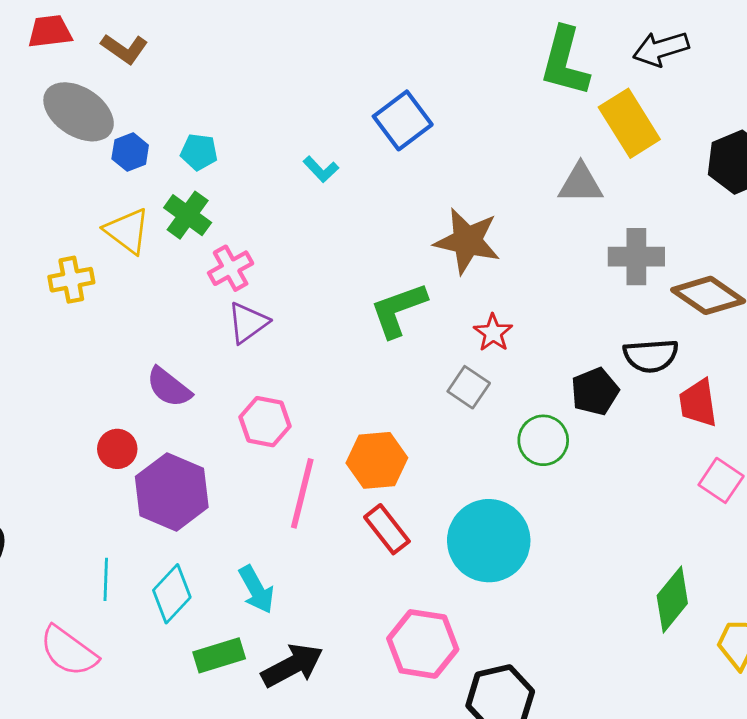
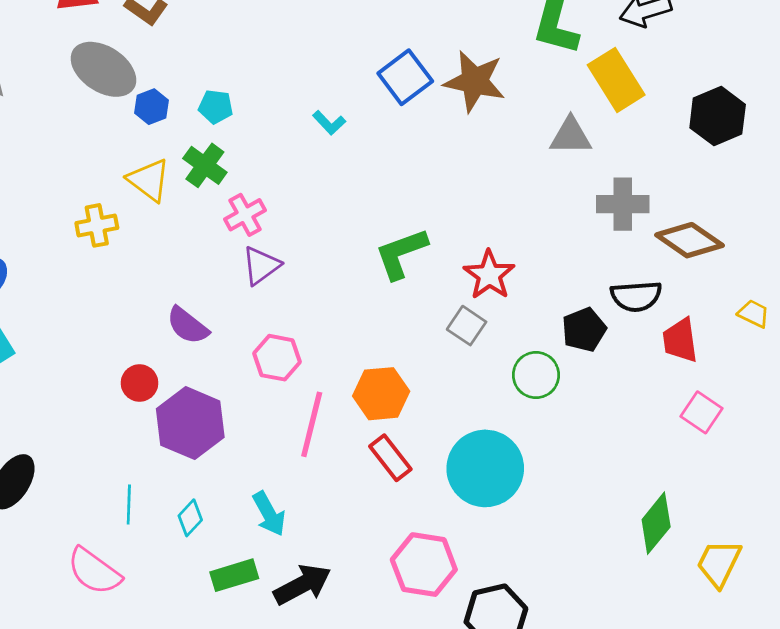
brown star: (467, 241) -> (475, 81), moved
red star: (493, 333) -> (489, 275), size x1.4
cyan diamond: (172, 594) -> (190, 518), size x0.7

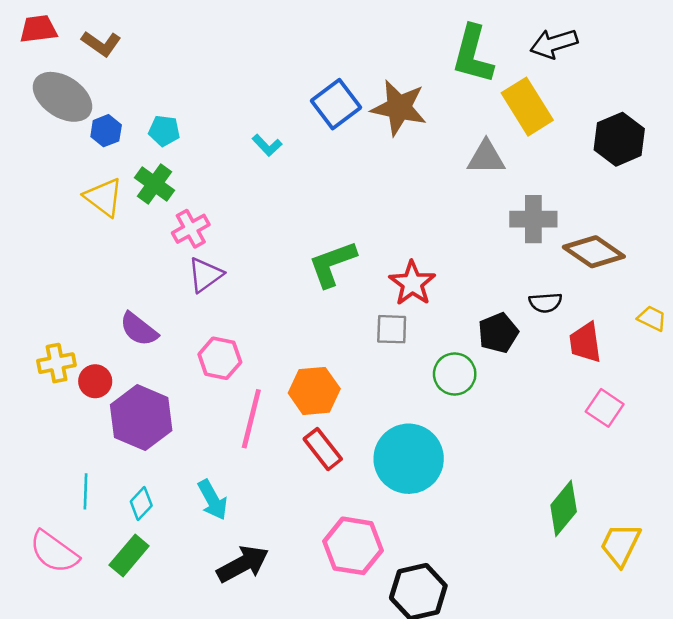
yellow cross: (97, 225) -> (56, 363), moved
black semicircle: (636, 296) -> (545, 303), size x0.7
gray square: (467, 326) -> (392, 329), turned -32
green rectangle: (234, 575) -> (129, 556), moved, turned -33

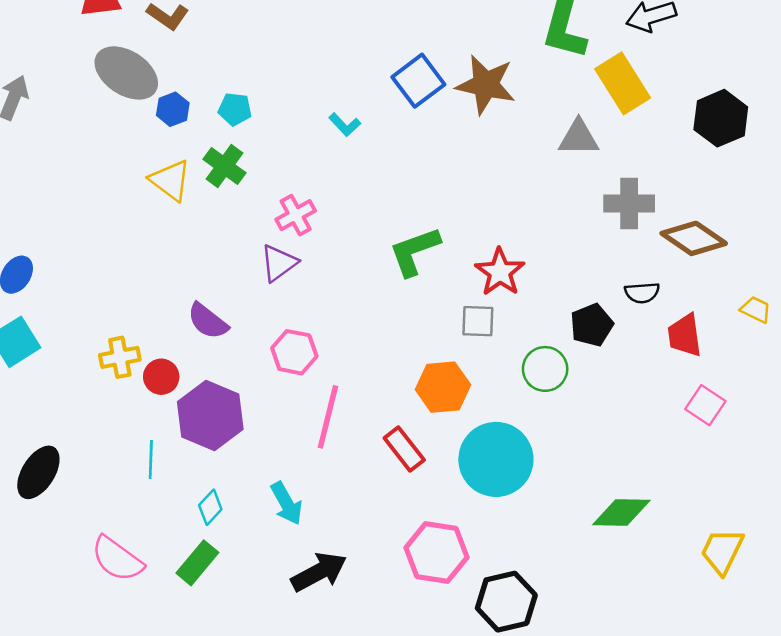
pink cross: (191, 229) -> (296, 215), moved
orange hexagon: (314, 391) -> (443, 387), moved
cyan line: (85, 491) -> (151, 459), moved
green diamond: (564, 508) -> (621, 512), moved, turned 52

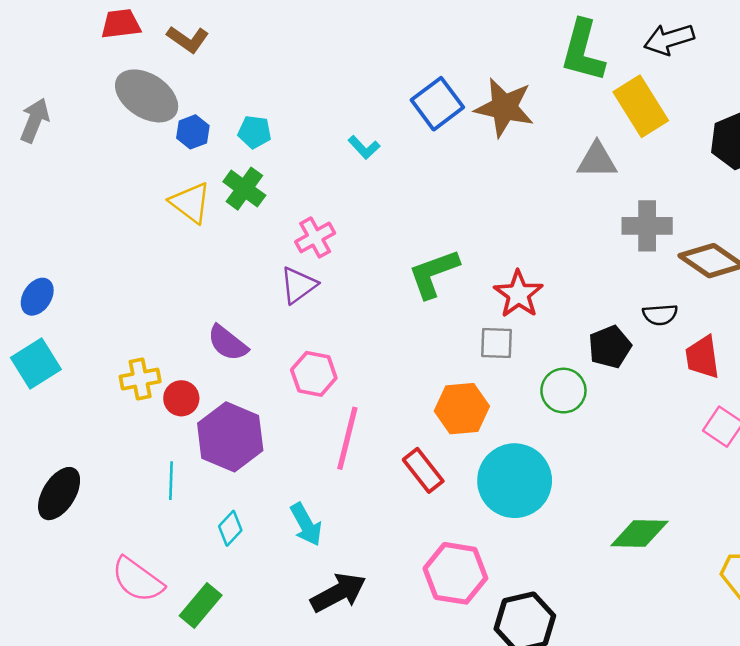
green rectangle: (197, 563) -> (201, 605), moved

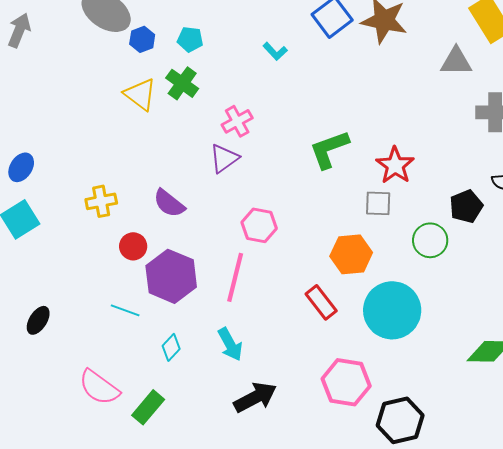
pink hexagon: (314, 374) -> (259, 225), moved
yellow cross: (140, 379) -> (101, 201), moved
pink line: (347, 438) -> (235, 277), moved
cyan line: (171, 481) -> (125, 310), turned -72
black ellipse: (59, 494) -> (38, 320), size x0.7

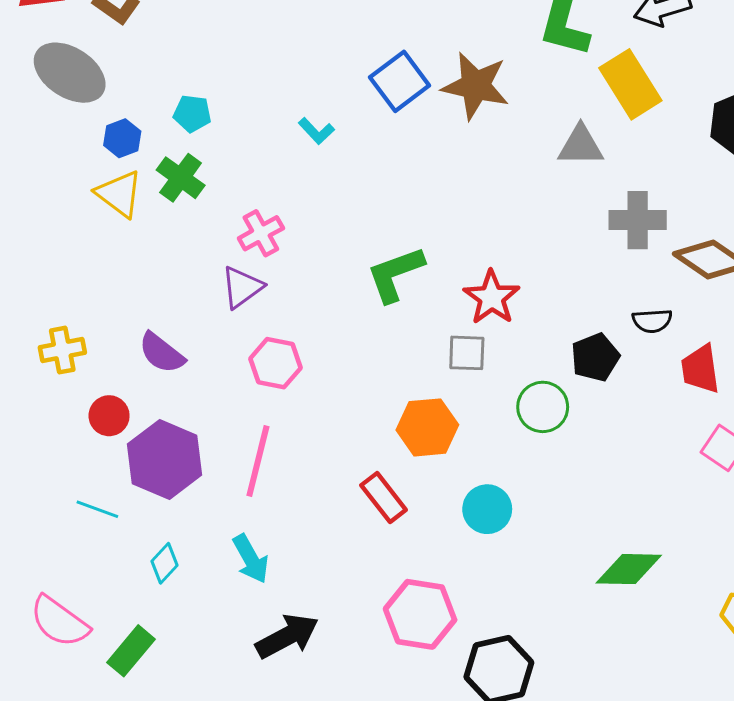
blue hexagon: (142, 39) -> (122, 138), moved
pink hexagon: (259, 225) -> (275, 363), moved
cyan circle: (392, 310) -> (487, 509), size x0.6

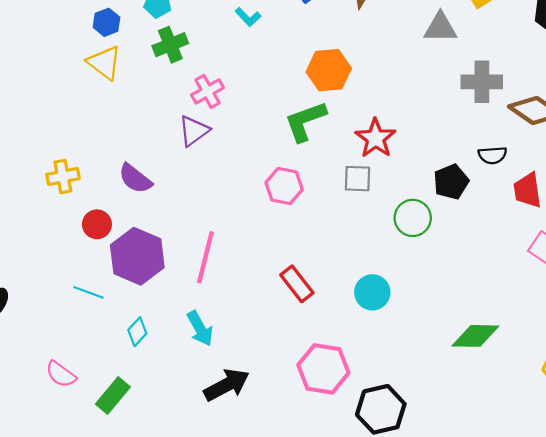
green cross: (181, 178) -> (170, 45), moved, turned 32
pink hexagon: (275, 363) -> (284, 186), moved
orange hexagon: (427, 427) -> (329, 70), moved
pink semicircle: (59, 622) -> (61, 374), size x0.7

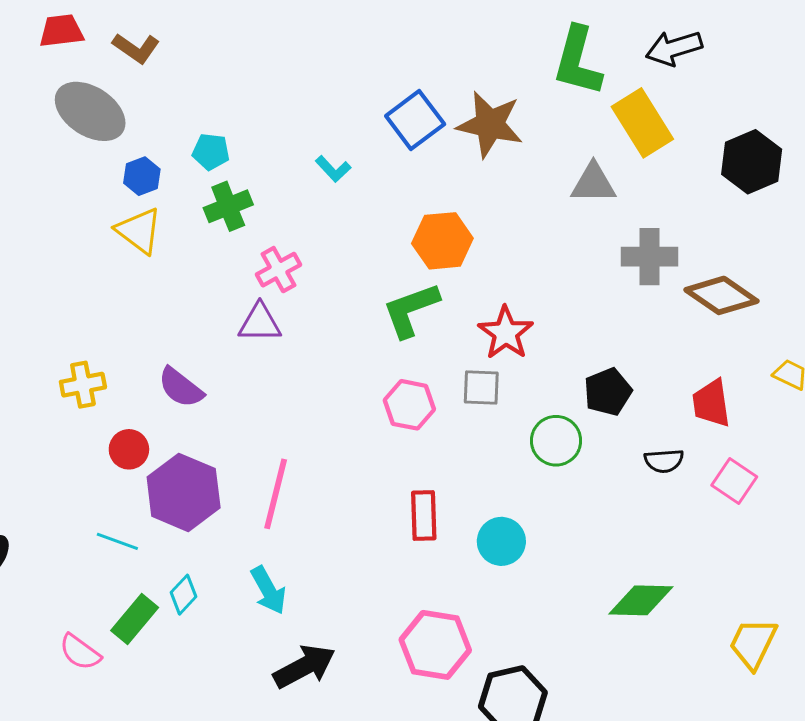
purple triangle: (194, 131) -> (260, 323), turned 36
black semicircle: (492, 155) -> (664, 461), moved
pink hexagon: (284, 186) -> (409, 405), moved
red rectangle: (297, 284) -> (424, 515), moved, turned 36
green rectangle: (113, 395) -> (135, 619), moved

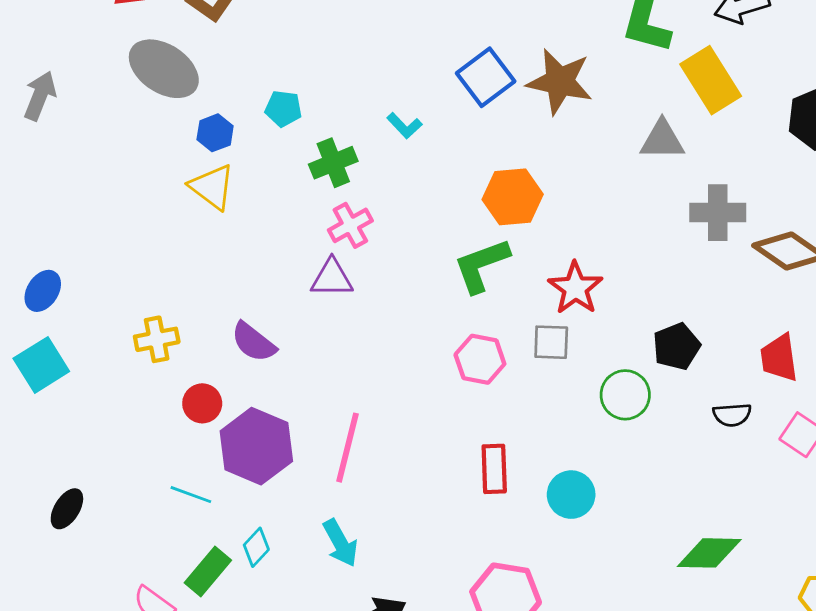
green cross: (228, 206) -> (333, 163), moved

